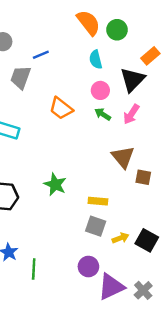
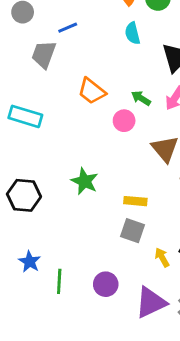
pink circle: (100, 90) -> (124, 121), moved
yellow arrow: (121, 238) -> (162, 257), moved, turned -98
purple circle: (88, 267) -> (106, 284), moved

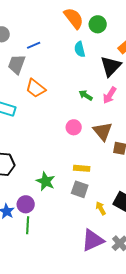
orange trapezoid: (92, 91) -> (36, 88), moved
pink circle: (124, 121) -> (74, 127), moved
green star: (85, 181) -> (46, 181), moved
purple circle: (106, 284) -> (26, 204), moved

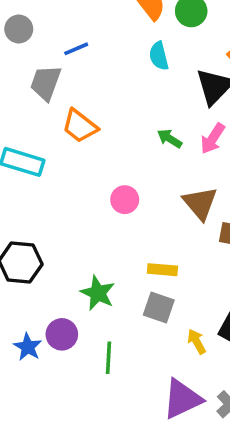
pink circle: (74, 127) -> (125, 200), moved
green line: (28, 225) -> (109, 358), moved

